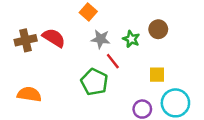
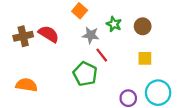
green star: (131, 39) -> (114, 24), moved
yellow square: (157, 75) -> (145, 58), moved

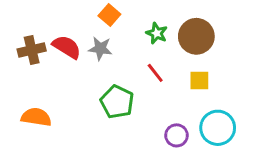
brown circle: (143, 26) -> (196, 36), size x1.5
gray star: (91, 35) -> (100, 48), moved
red line: (102, 55) -> (155, 73), moved

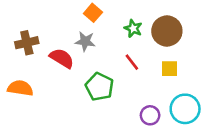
red semicircle: (67, 47) -> (62, 58), moved
orange semicircle: (36, 117) -> (20, 88), moved

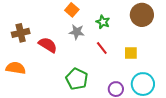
brown circle: (167, 31) -> (142, 15), moved
gray star: (85, 41) -> (77, 32), moved
green pentagon: (99, 87) -> (77, 79), moved

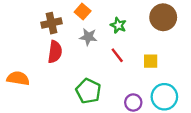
brown cross: (21, 33) -> (51, 23), moved
red semicircle: (48, 45) -> (55, 52), turned 66

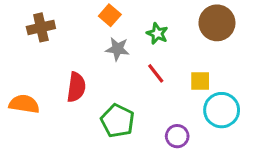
brown cross: (51, 23) -> (41, 27), moved
red semicircle: (55, 52) -> (76, 87), moved
cyan circle: (164, 97) -> (222, 110), moved

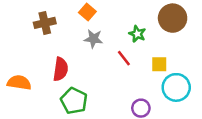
brown cross: (41, 27) -> (45, 23), moved
green star: (157, 34) -> (137, 34), moved
green pentagon: (117, 121) -> (74, 101), moved

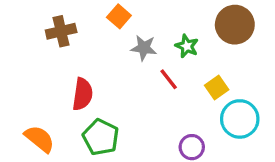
gray star: (93, 39) -> (144, 48), moved
yellow square: (159, 64) -> (217, 88), turned -35
orange semicircle: (19, 83) -> (40, 139), moved, turned 30

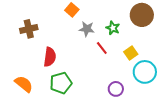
brown cross: (61, 31) -> (29, 29), moved
green pentagon: (101, 137) -> (61, 83), turned 30

